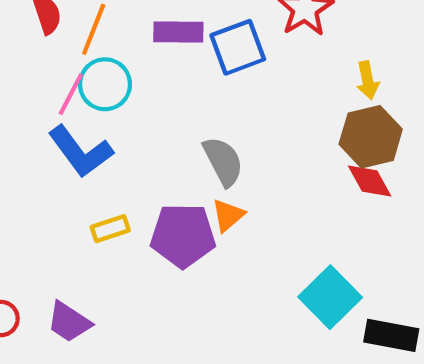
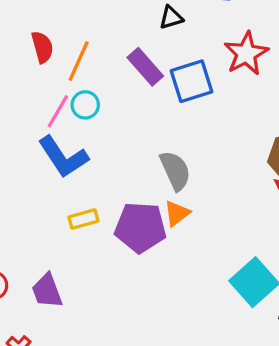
purple rectangle: (178, 32) -> (145, 67), turned 45
cyan circle: (105, 84) -> (85, 105), size x0.7
purple trapezoid: (69, 322) -> (47, 291), turned 33

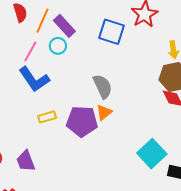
purple rectangle: (145, 67) -> (64, 26), moved
blue square: (192, 81) -> (112, 32), turned 36
cyan circle: (85, 105) -> (58, 46), moved

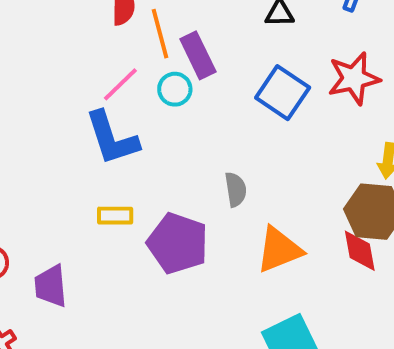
orange line: (42, 21) -> (160, 34), turned -55
gray semicircle: (103, 86) -> (236, 190), size x0.7
orange triangle: (104, 112) -> (279, 250), moved, size x1.5

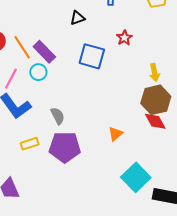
red star: (354, 78) -> (124, 38), size x0.6
gray semicircle: (236, 190) -> (58, 116), moved
orange triangle: (279, 250) -> (116, 134), size x0.6

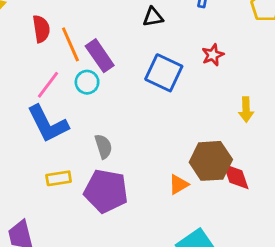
brown hexagon: (156, 100) -> (211, 161), moved

